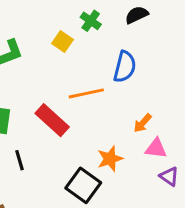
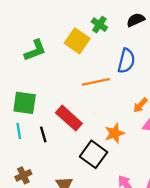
yellow square: (63, 42) -> (77, 41), size x1.5
red rectangle: (52, 120) -> (69, 118), moved

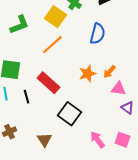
orange line: (96, 82) -> (52, 45), moved, turned -30
orange star: (115, 133) -> (87, 74), moved

